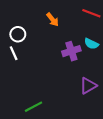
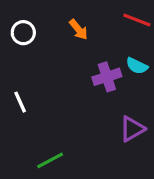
white circle: (18, 34) -> (23, 33), moved
white line: (14, 53) -> (20, 102), moved

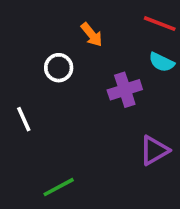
white circle: (23, 33) -> (59, 68), moved
cyan semicircle: (137, 66) -> (162, 62), moved

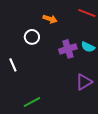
orange arrow: (92, 35) -> (50, 19), turned -32
cyan semicircle: (162, 62) -> (88, 47), moved

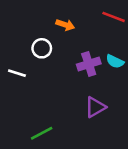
white line: (13, 65) -> (17, 73), moved, turned -48
purple triangle: (84, 82) -> (95, 107), moved

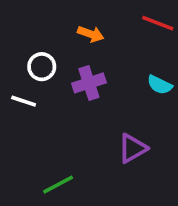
white circle: (42, 48) -> (42, 67), moved
purple cross: (89, 64) -> (89, 83), moved

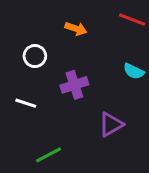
purple cross: (89, 83) -> (74, 85), moved
white line: (24, 101) -> (26, 103), moved

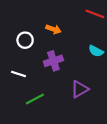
orange arrow: (76, 29) -> (53, 29), moved
green line: (49, 155) -> (35, 99), moved

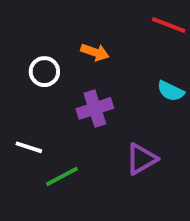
white line: (19, 74) -> (29, 147), moved

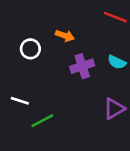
purple cross: (95, 108) -> (82, 66), moved
purple triangle: (141, 159) -> (114, 109), moved

